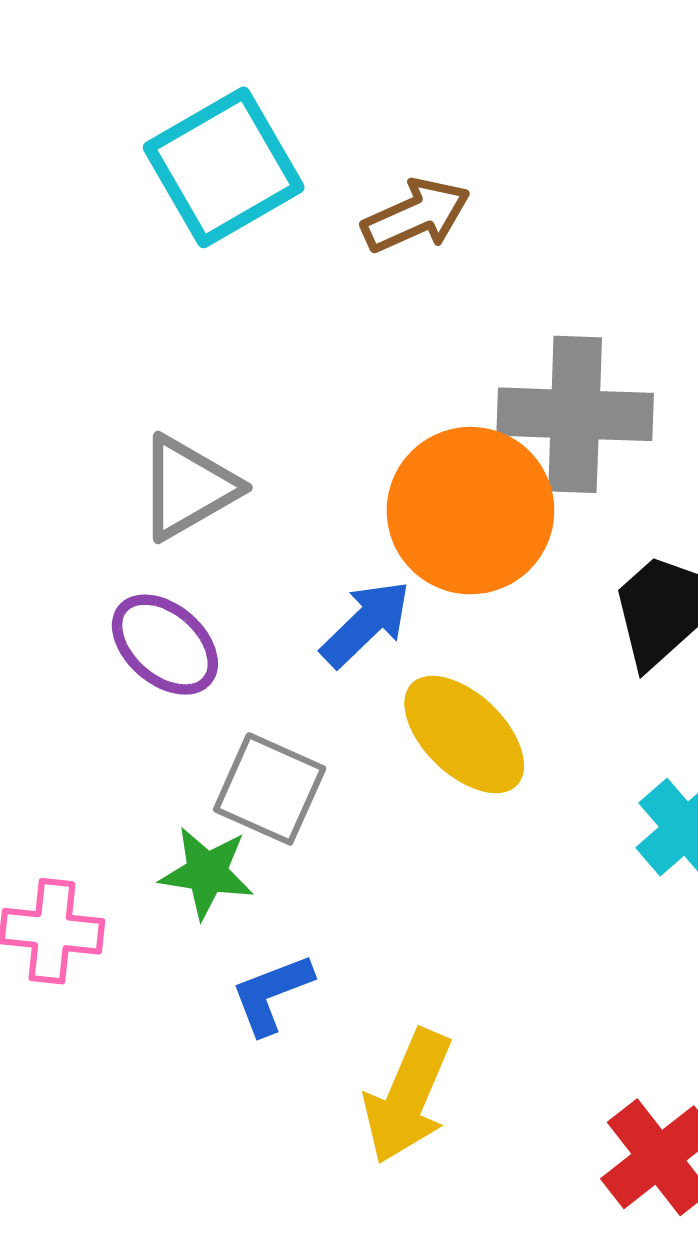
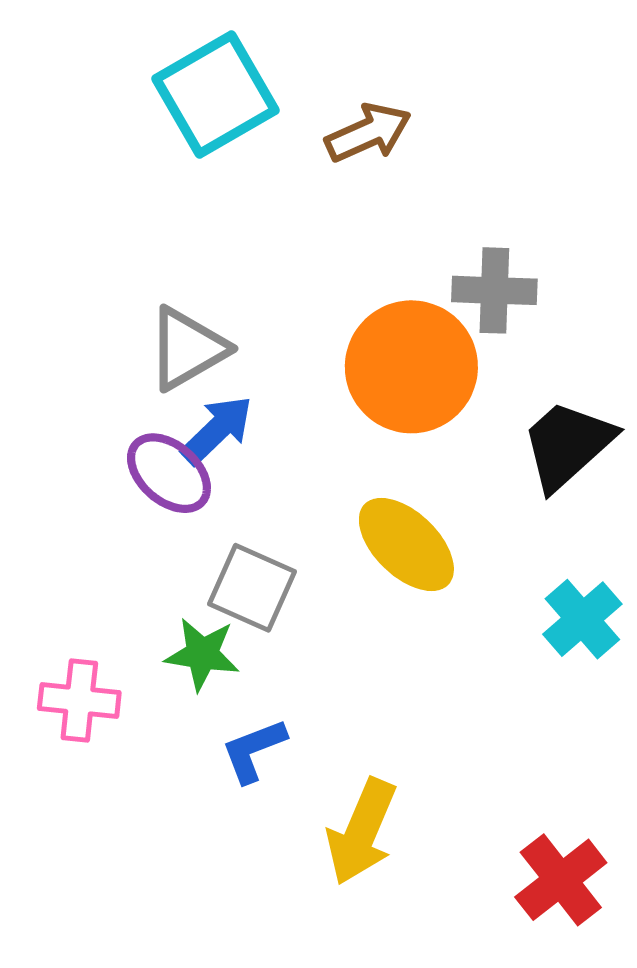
gray cross: (575, 414) -> (494, 290), size x0.7
blue arrow: (366, 624) -> (217, 430), moved

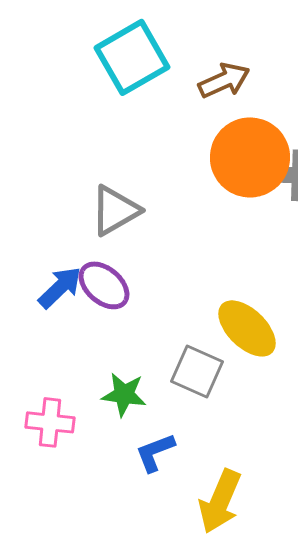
orange circle: (411, 367) -> (250, 157), moved
blue arrow: (217, 430) -> (60, 287), moved
gray square: (252, 588) -> (197, 371), moved

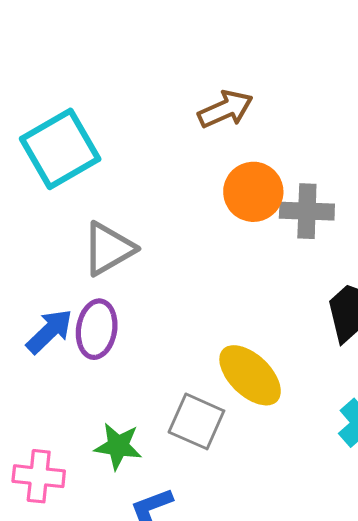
cyan square: (132, 57) -> (60, 149), moved
orange circle: (250, 157) -> (253, 192), size x0.7
purple ellipse: (104, 285) -> (97, 329), turned 58

